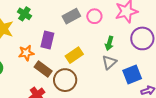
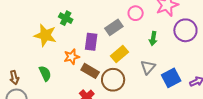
gray rectangle: (71, 16) -> (114, 27), moved
gray triangle: (109, 62) -> (148, 67), moved
blue square: (132, 74) -> (171, 78), moved

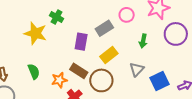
orange star: (72, 57) -> (59, 80), moved

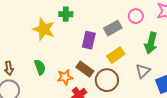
green cross: (57, 17) -> (66, 14), turned -32
green arrow: (143, 41) -> (151, 43), size x1.5

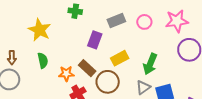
gray rectangle: (113, 28) -> (116, 20), moved
yellow star: (44, 29) -> (40, 30), moved
green arrow: (151, 43) -> (150, 64), moved
gray triangle: (143, 71) -> (143, 87), moved

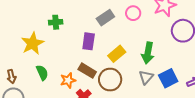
green cross: (75, 11) -> (56, 22), moved
yellow star: (40, 30) -> (32, 43), turned 30

